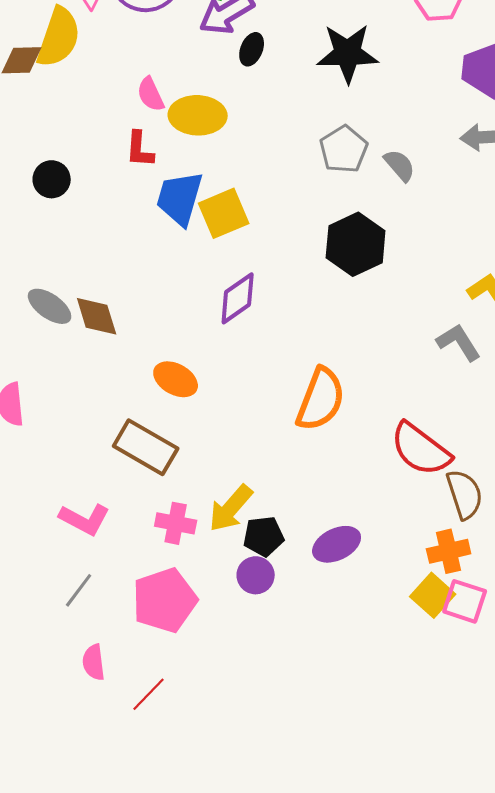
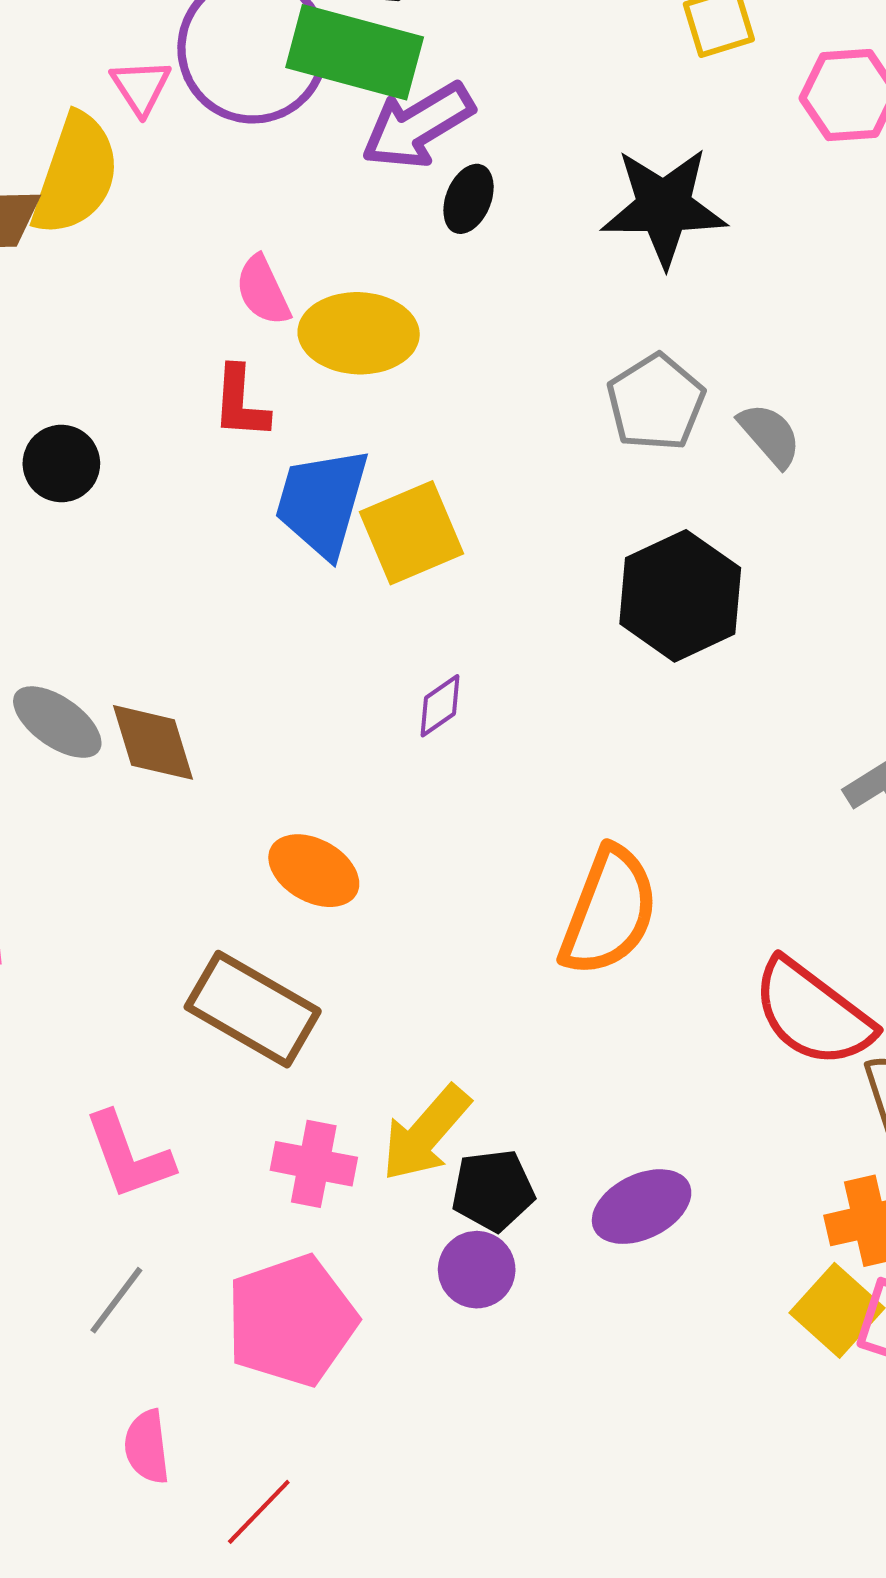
purple diamond: (238, 298) -> (440, 706), size x0.6
pink L-shape: (85, 519) -> (129, 1156), turned 42

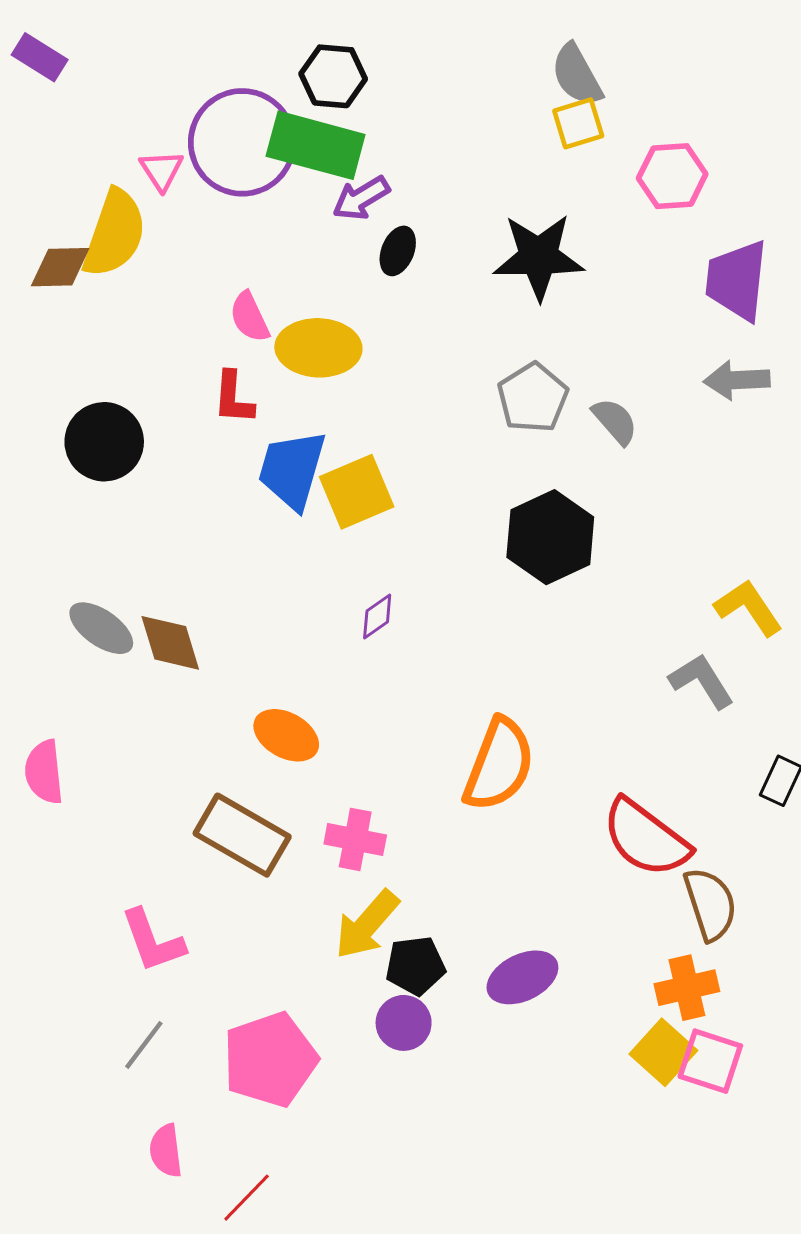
purple arrow: (418, 126) -> (361, 198), size x0.7
black circle: (61, 464) -> (104, 442), size x1.4
pink cross: (314, 1164) -> (355, 839), moved

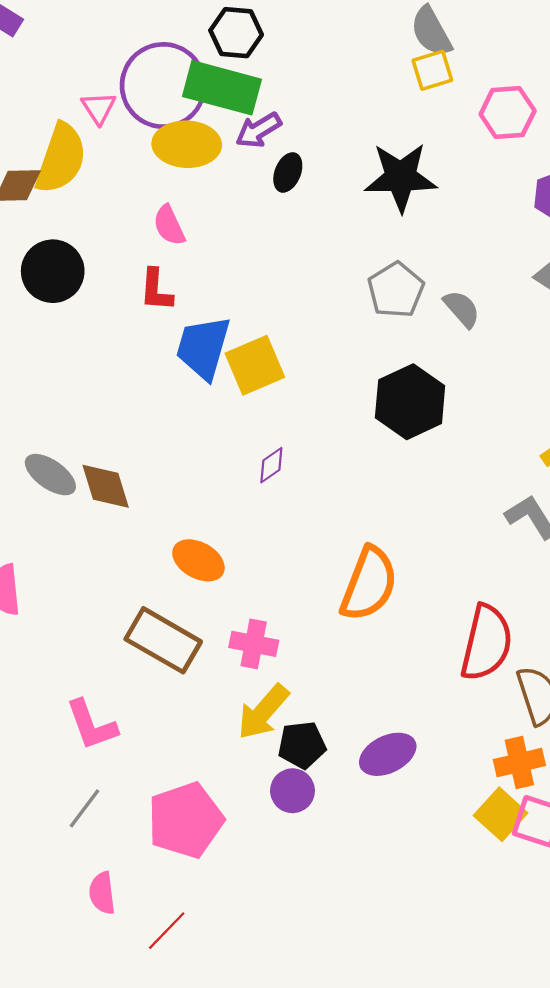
yellow ellipse: (318, 348) -> (187, 144), moved
black circle: (104, 442) -> (53, 271), moved
red semicircle: (646, 838) -> (486, 643), turned -114

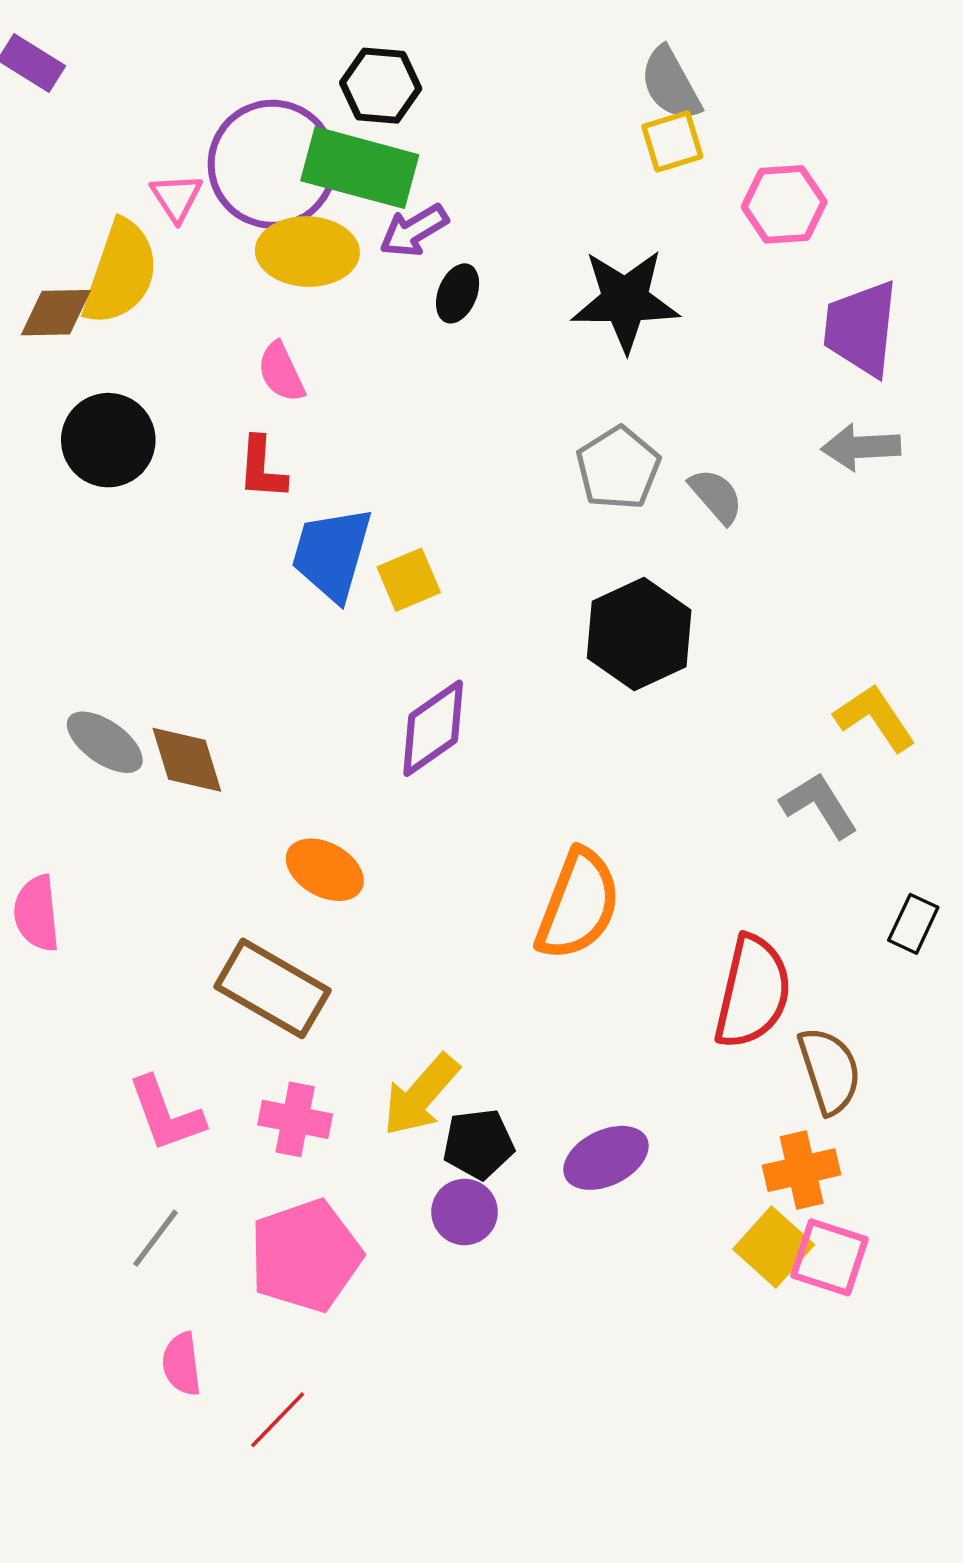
yellow square: (255, 365) -> (409, 580), size x0.7
purple diamond: (271, 465) -> (433, 728), size x1.8
pink cross: (254, 644) -> (295, 1119), moved

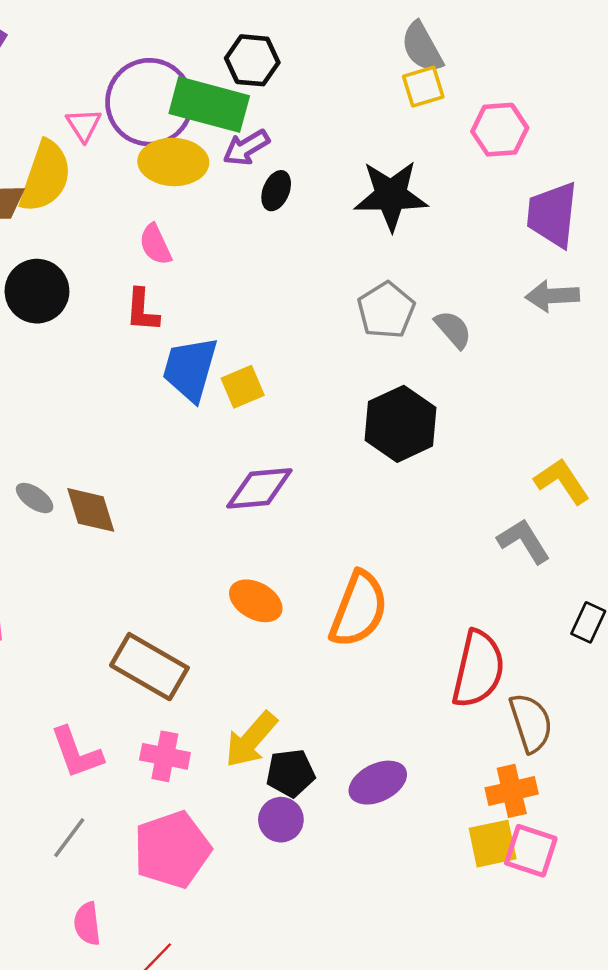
black hexagon: (381, 86) -> (252, 60), moved
purple diamond: (433, 728) -> (259, 488), turned 30
gray ellipse: (105, 742) -> (35, 498), size x0.7
orange ellipse: (325, 870) -> (256, 601), moved
yellow square: (774, 1247) -> (493, 844), turned 36

